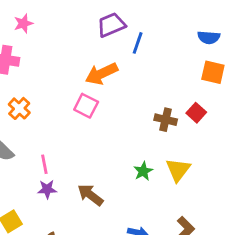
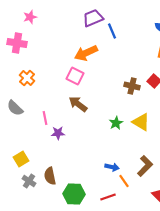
blue line: (138, 43) -> (112, 31), turned -42
yellow triangle: (178, 170) -> (141, 122), turned -36
purple star: (47, 189) -> (58, 133), moved
brown arrow: (90, 195) -> (78, 104), moved

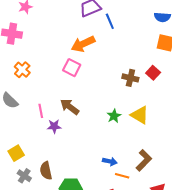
brown arrow: (78, 104) -> (70, 107), moved
orange line: (124, 181) -> (122, 176), turned -40

